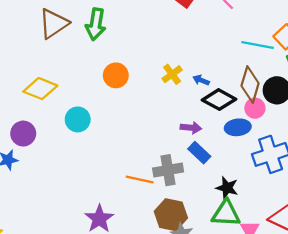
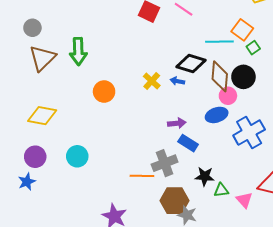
black diamond: (219, 100) -> (191, 64), moved
cyan circle: (78, 119) -> (77, 156), moved
black star: (227, 188) -> (205, 176), moved
green triangle: (226, 213) -> (221, 190), size x0.6

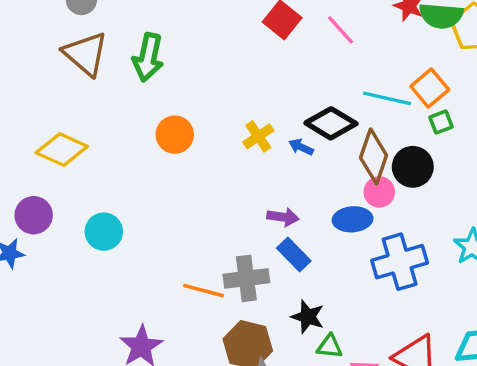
brown triangle: (42, 58) -> (86, 54), turned -48

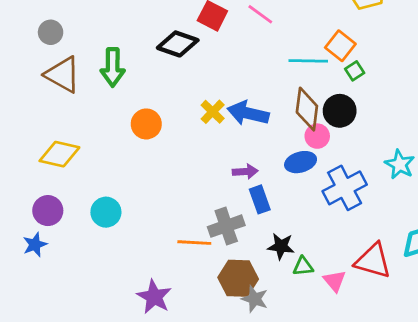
black diamond: (331, 123) -> (178, 44), moved
blue arrow: (301, 147) -> (248, 113), size x2.0
blue rectangle: (294, 255) -> (260, 199), turned 36

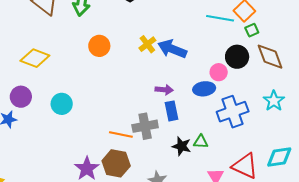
brown diamond: (307, 109) -> (270, 57), moved, turned -36
green triangle: (303, 266) -> (201, 142), moved
brown hexagon: (238, 278) -> (116, 163), moved

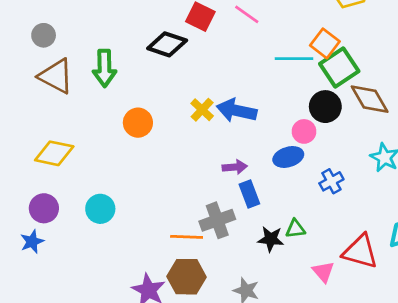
green square: (252, 30) -> (339, 68), size x2.0
blue cross: (233, 112) -> (331, 181), size x0.6

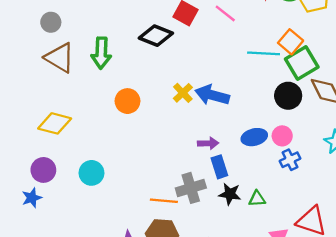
pink circle: (304, 131) -> (282, 136), moved
black star: (271, 239) -> (230, 194), moved

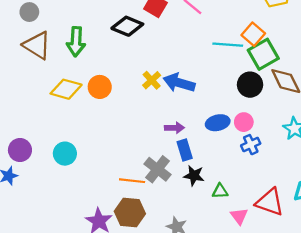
yellow diamond: (55, 123) -> (66, 89), moved
gray cross: (191, 188) -> (158, 169), turned -36
green triangle: (257, 199) -> (220, 191), moved

